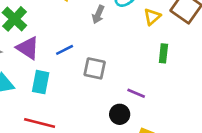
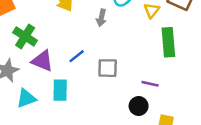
green rectangle: (163, 53) -> (168, 42), size x1.6

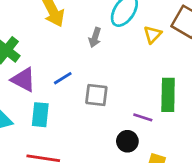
green rectangle: (168, 42) -> (168, 95), moved

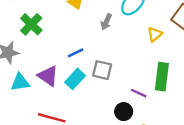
yellow triangle: (152, 35) -> (155, 34), moved
purple triangle: (23, 80) -> (48, 76), moved
cyan rectangle: (40, 115) -> (75, 79), moved, turned 30

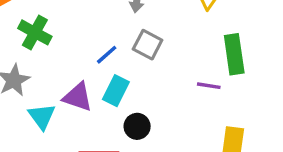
gray square: (102, 70) -> (148, 45), moved, turned 30
cyan triangle: (20, 82) -> (42, 116), turned -42
black circle: (124, 112) -> (137, 126), moved

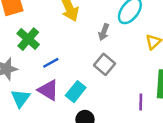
blue line: (107, 55) -> (51, 63), moved
purple line: (209, 86) -> (141, 102), turned 70

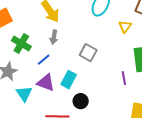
gray arrow: (104, 32) -> (54, 37), moved

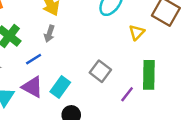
gray square: (88, 53) -> (100, 71), moved
purple line: (124, 78) -> (127, 94), turned 40

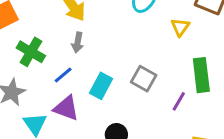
cyan rectangle: (60, 87) -> (101, 86), moved

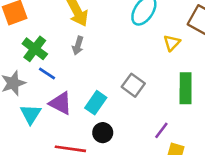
blue line: (63, 75) -> (47, 73), moved, turned 66
cyan rectangle: (101, 86) -> (96, 103), moved
purple line: (179, 101) -> (161, 130), moved

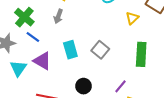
cyan rectangle: (96, 103) -> (70, 50), moved, turned -54
black circle: (103, 133) -> (84, 86), moved

